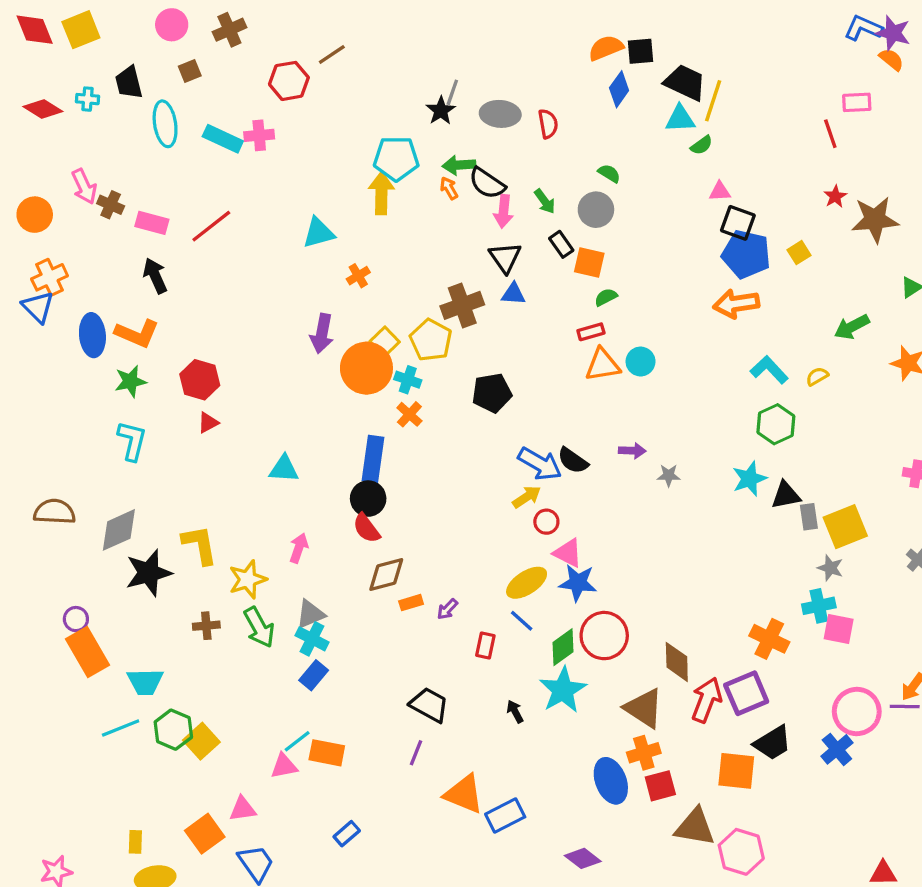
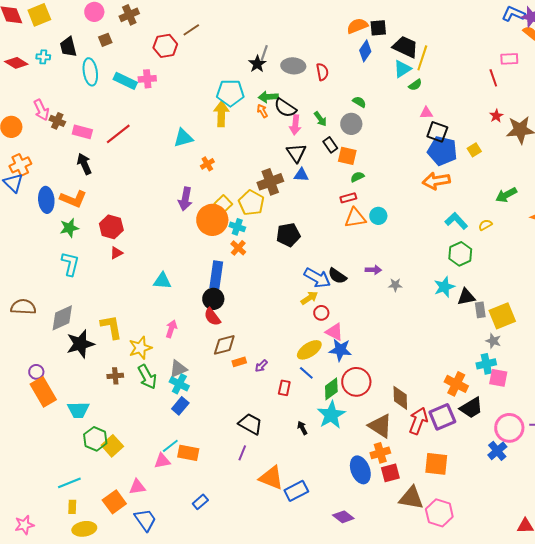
cyan triangle: (680, 119) -> (402, 69), turned -30
cyan line: (121, 728) -> (69, 483), moved
black trapezoid: (773, 743) -> (471, 408), moved

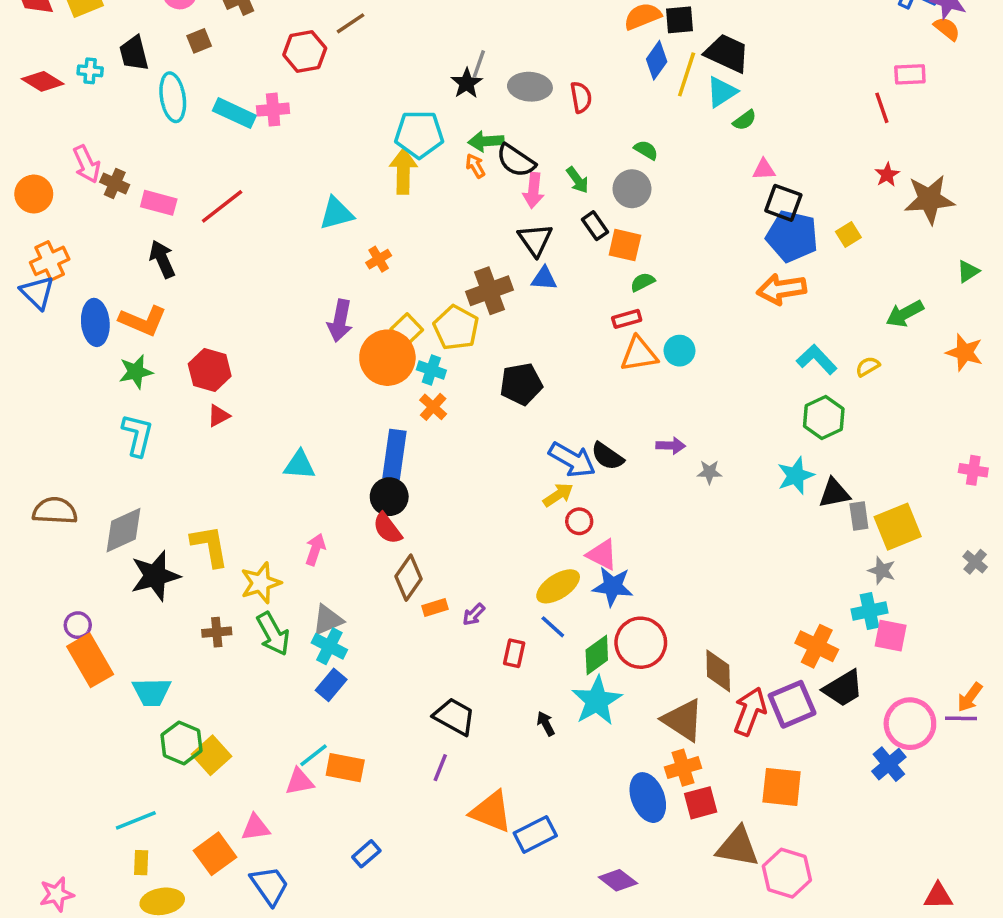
yellow line: (422, 58) -> (687, 74), moved
brown diamond: (224, 345) -> (409, 578), turned -40

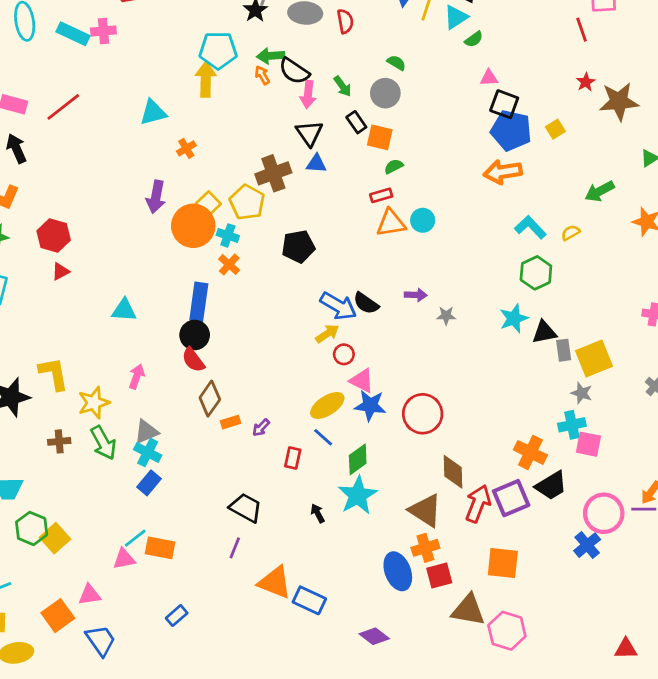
red circle: (641, 643) -> (423, 414), moved
blue rectangle: (535, 834) -> (309, 600), turned 52

